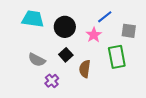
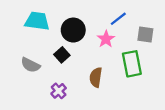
black square: (66, 55) -> (62, 55), moved
gray semicircle: (37, 60) -> (30, 65), moved

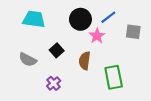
black circle: (73, 30) -> (80, 19), moved
green rectangle: (132, 64) -> (114, 77), moved
brown semicircle: (96, 77) -> (85, 61), moved

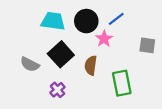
cyan trapezoid: (34, 19) -> (53, 21), moved
gray square: (133, 32) -> (147, 45), moved
black square: (57, 50) -> (61, 54), size x1.6

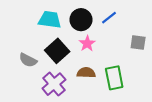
pink star: (104, 39) -> (87, 44), moved
brown semicircle: (91, 65) -> (86, 73), moved, turned 84
purple cross: (57, 90) -> (54, 84), size x1.6

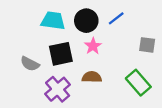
black square: (57, 51) -> (61, 54), turned 30
green rectangle: (114, 78) -> (138, 83), moved, turned -30

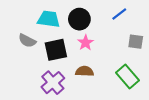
blue line: (116, 18) -> (119, 14), moved
gray semicircle: (30, 64) -> (27, 41), moved

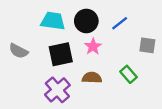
blue line: (119, 14) -> (120, 23), moved
gray semicircle: (27, 41) -> (19, 51), moved
green rectangle: (128, 76) -> (129, 74), moved, size x0.7

